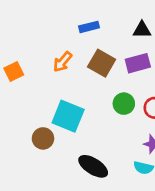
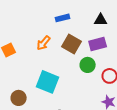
green circle: (124, 104) -> (88, 65), moved
brown circle: (43, 138) -> (19, 98), moved

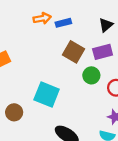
black triangle: (101, 20) -> (106, 25), turned -40
orange arrow: (44, 43) -> (42, 18), moved, turned -140

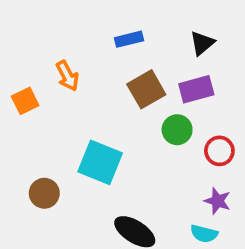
orange arrow: (42, 18) -> (67, 76), moved, turned 72
brown square: (73, 52) -> (146, 89), turned 30

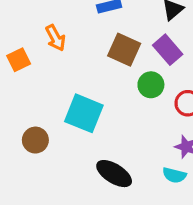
brown square: (146, 89) -> (124, 50), turned -36
purple rectangle: (196, 89) -> (168, 50), turned 64

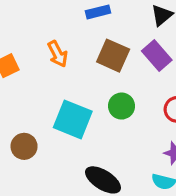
orange arrow: (55, 38) -> (58, 54), moved
green circle: (151, 85) -> (121, 106), moved

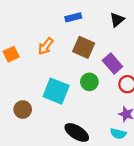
orange arrow: (58, 54) -> (46, 46), turned 66
purple rectangle: (157, 56) -> (112, 63), moved

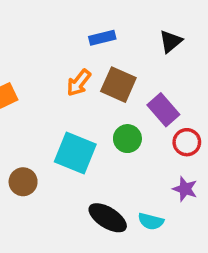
orange arrow: (46, 46) -> (79, 83), moved
cyan semicircle: (118, 134) -> (151, 221), moved

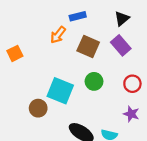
orange arrow: (79, 83) -> (58, 35), moved
purple rectangle: (163, 110) -> (121, 45), moved
brown circle: (23, 182) -> (38, 108), moved

